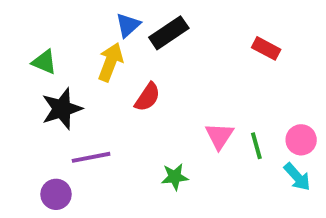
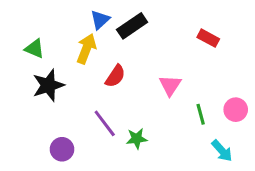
pink triangle: (219, 136) -> (170, 85), moved
purple line: (91, 157) -> (105, 123), moved, turned 64
cyan arrow: (297, 177) -> (222, 151), moved
purple circle: (56, 194) -> (62, 149), moved

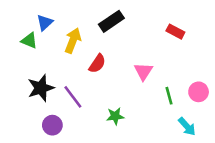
blue triangle: (100, 20) -> (45, 23), moved
black star: (48, 85) -> (41, 88), moved
purple line: (105, 123) -> (73, 97), moved

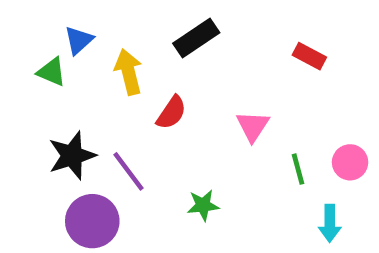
yellow arrow: (73, 41) -> (128, 72), turned -35
purple circle: (52, 125) -> (92, 221), size x1.5
cyan arrow: (187, 126) -> (330, 223), turned 42

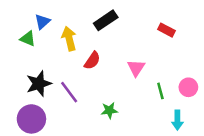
purple circle: (92, 221) -> (31, 119), moved

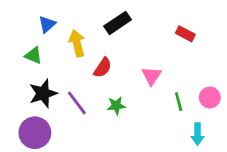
green triangle: (28, 39) -> (34, 55), moved
green star: (109, 110) -> (116, 106), moved

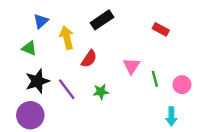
green line: (179, 102) -> (155, 79), moved

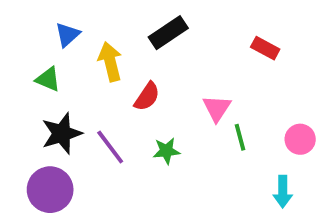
green line: (155, 79) -> (240, 137), moved

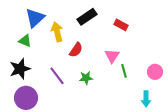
blue triangle: (68, 35) -> (35, 18), size x1.5
red rectangle: (265, 48) -> (121, 25), moved
black star: (62, 133) -> (20, 69), moved

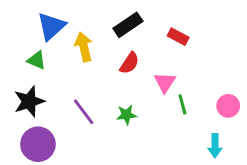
red semicircle: (76, 50) -> (129, 63), moved

